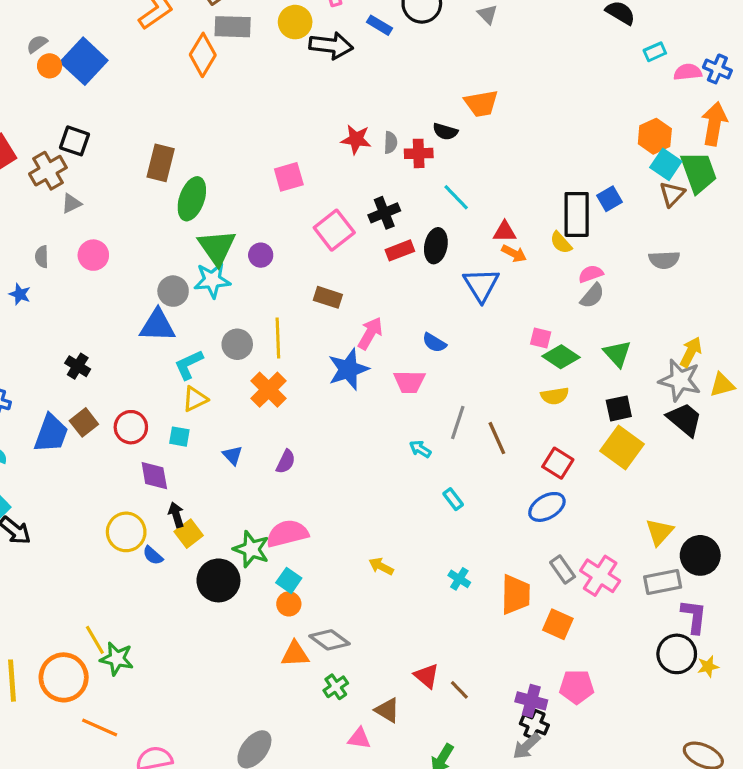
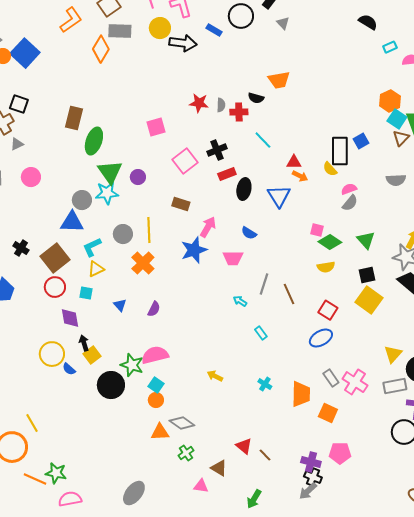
black ellipse: (436, 246) -> (244, 189), moved
brown square: (84, 422) -> (55, 258), moved, size x1.6
green star: (117, 659) -> (56, 473), moved

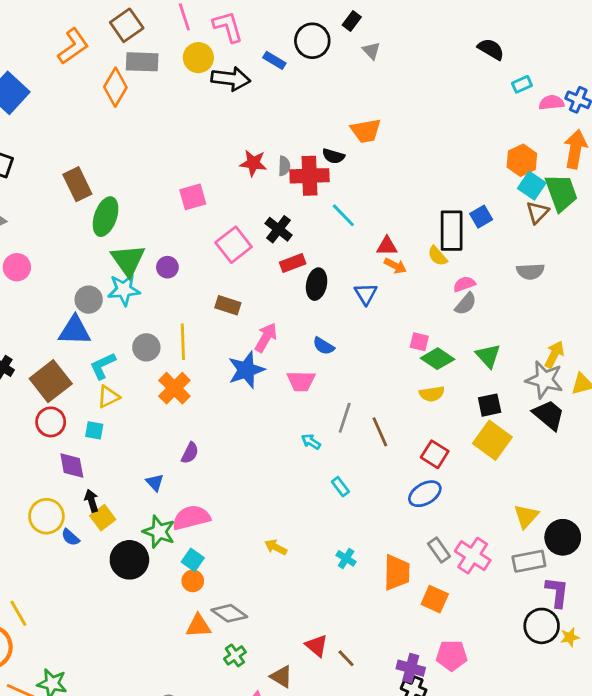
red cross: (239, 112) -> (310, 176), size x1.5
brown rectangle: (74, 118) -> (77, 184), turned -40
black cross: (217, 150) -> (279, 229), turned -30
blue triangle: (279, 196) -> (366, 294), size x0.7
blue triangle: (120, 305) -> (155, 482), moved

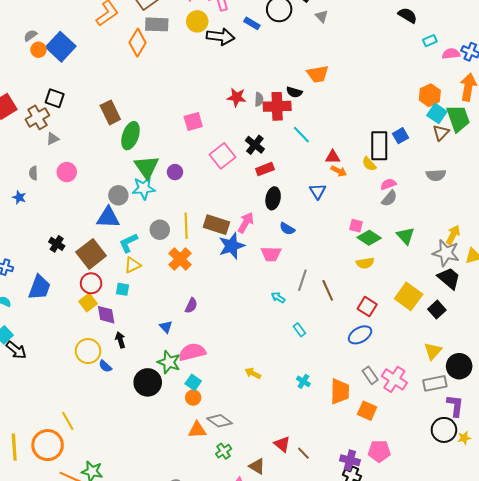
black ellipse: (317, 284) -> (273, 198), moved
brown rectangle: (228, 305) -> (216, 225), moved, size x1.4
black square: (490, 405) -> (437, 310), moved, turned -30
yellow square: (103, 518) -> (88, 303), moved

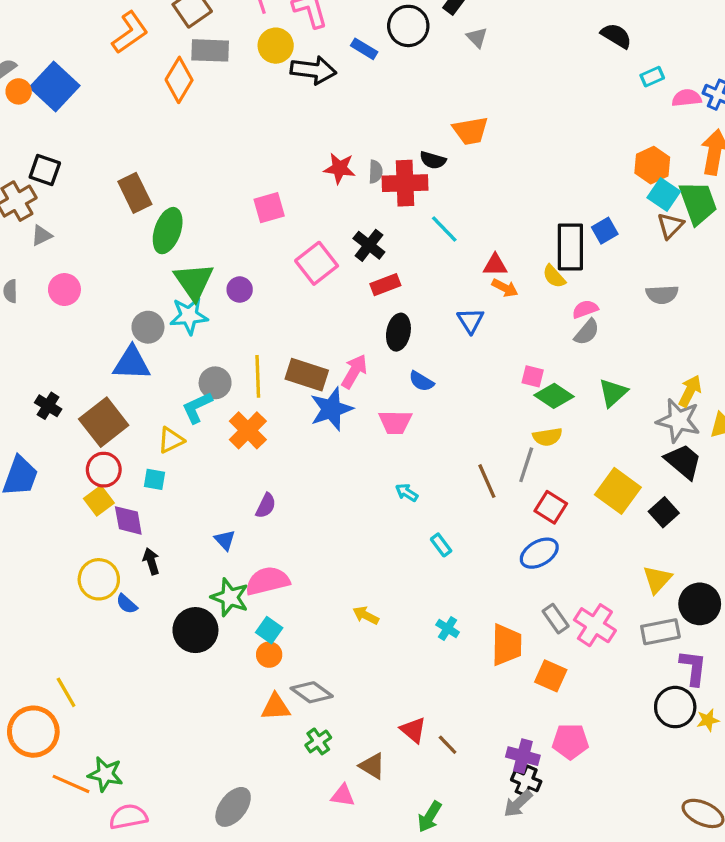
green triangle: (406, 236) -> (613, 393), turned 30
cyan L-shape: (128, 243) -> (197, 407), moved
gray line: (302, 280) -> (526, 465), moved

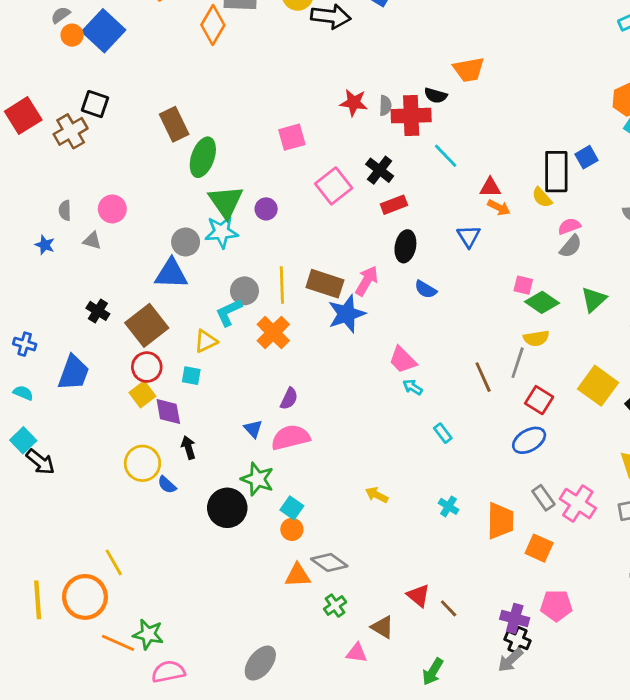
gray triangle: (42, 235) -> (92, 241), moved, turned 42
pink trapezoid: (395, 422) -> (403, 360), moved, turned 44
pink semicircle: (267, 581) -> (290, 437), moved

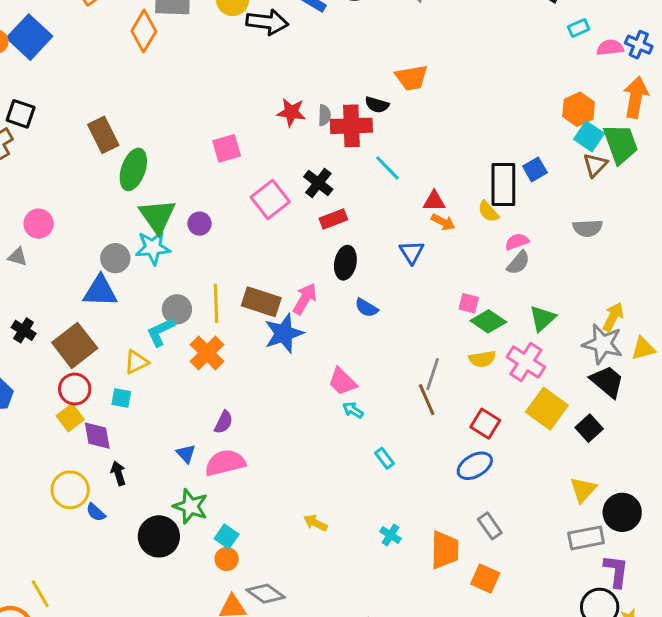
gray line: (518, 363) -> (433, 374), moved
pink cross: (578, 504) -> (526, 362), moved

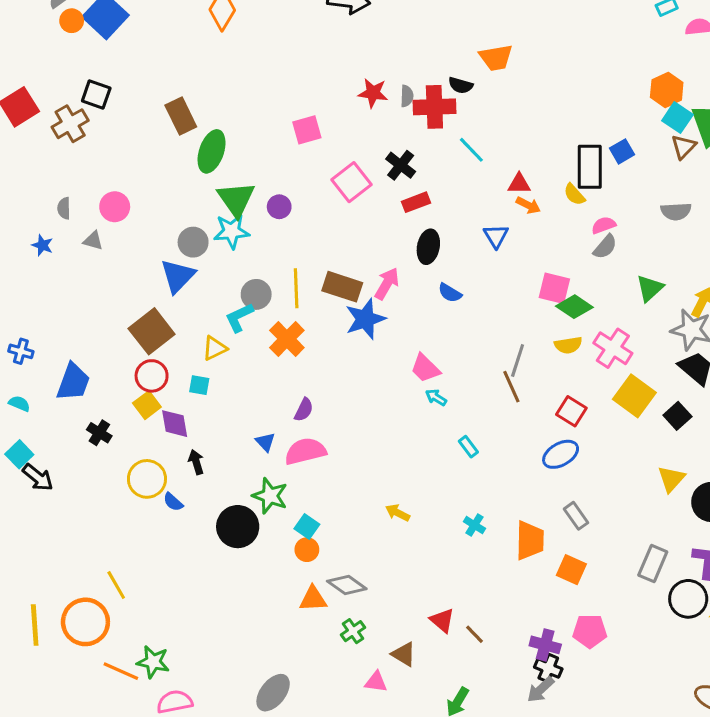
blue triangle: (100, 291) -> (178, 276), turned -48
pink square: (469, 303) -> (554, 288), size x1.5
green triangle: (542, 318) -> (650, 288), moved
black cross: (24, 330) -> (99, 433), moved
gray rectangle: (586, 538) -> (653, 563), moved, turned -56

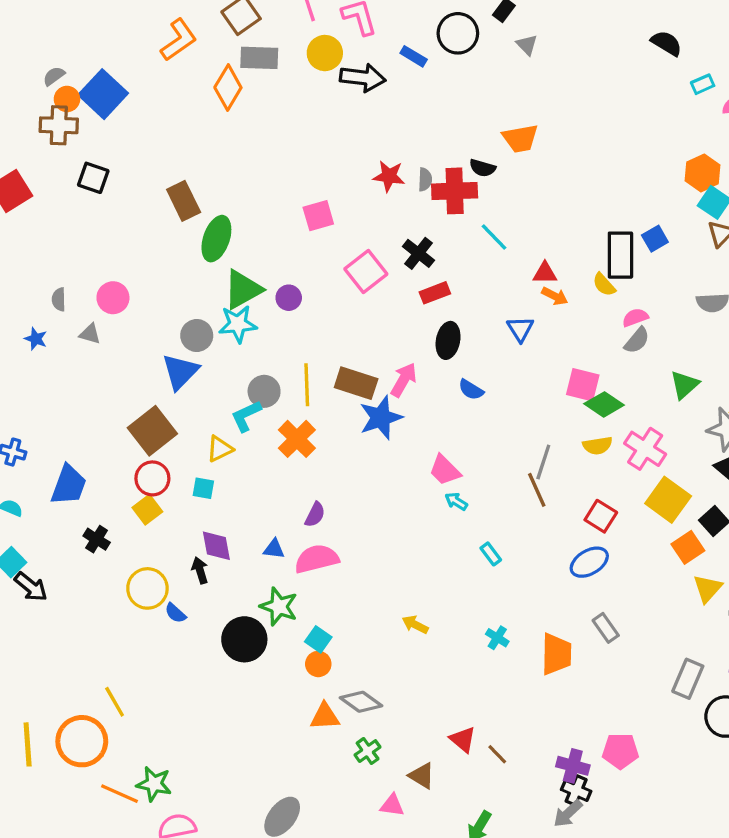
brown cross: (70, 124) -> (59, 125), moved, turned 32
green triangle: (236, 199) -> (243, 290), turned 36
purple diamond: (175, 424) -> (216, 546), moved
blue triangle: (265, 442) -> (274, 549), turned -40
orange square: (571, 570) -> (688, 547), moved, turned 32

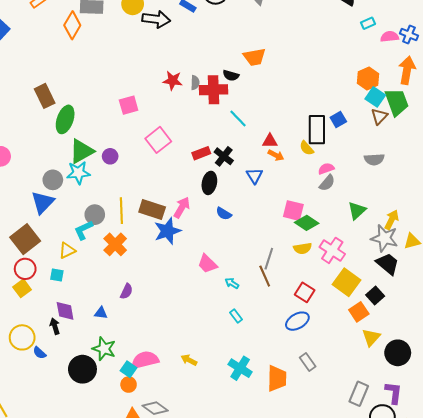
black cross: (418, 253) -> (224, 156), moved
cyan arrow: (456, 501) -> (232, 283), moved
pink semicircle: (317, 559) -> (145, 360), moved
cyan cross: (497, 638) -> (240, 368), size x1.6

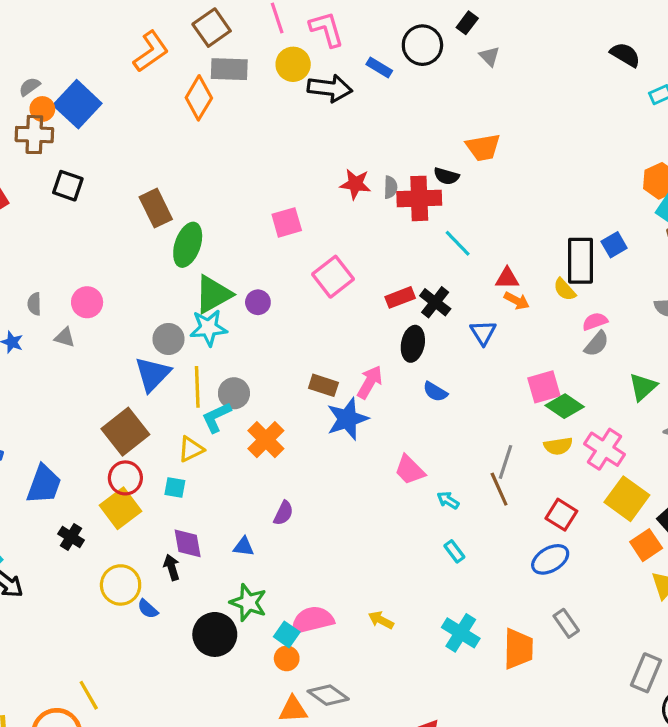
brown rectangle: (152, 210) -> (323, 385), size x0.7
yellow line: (121, 211) -> (197, 387), moved
pink square: (293, 211) -> (544, 387), turned -30
yellow square: (22, 288) -> (121, 508), size x1.4

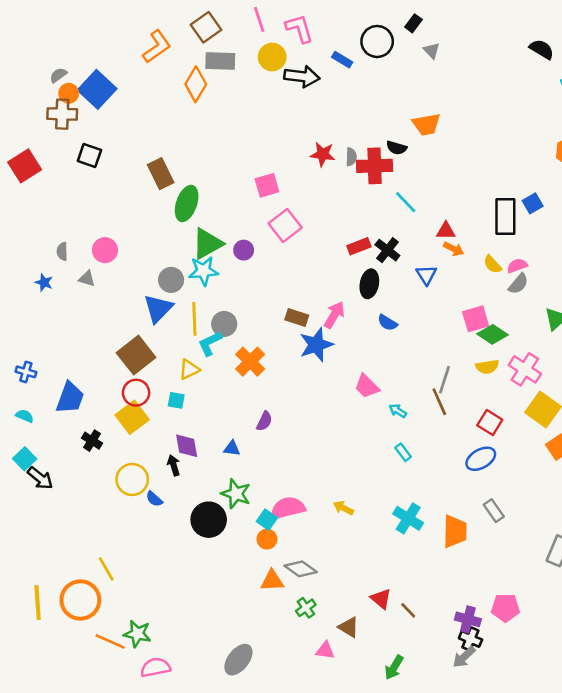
pink square: (333, 277) -> (285, 225), moved
yellow semicircle: (565, 289) -> (492, 264), moved

